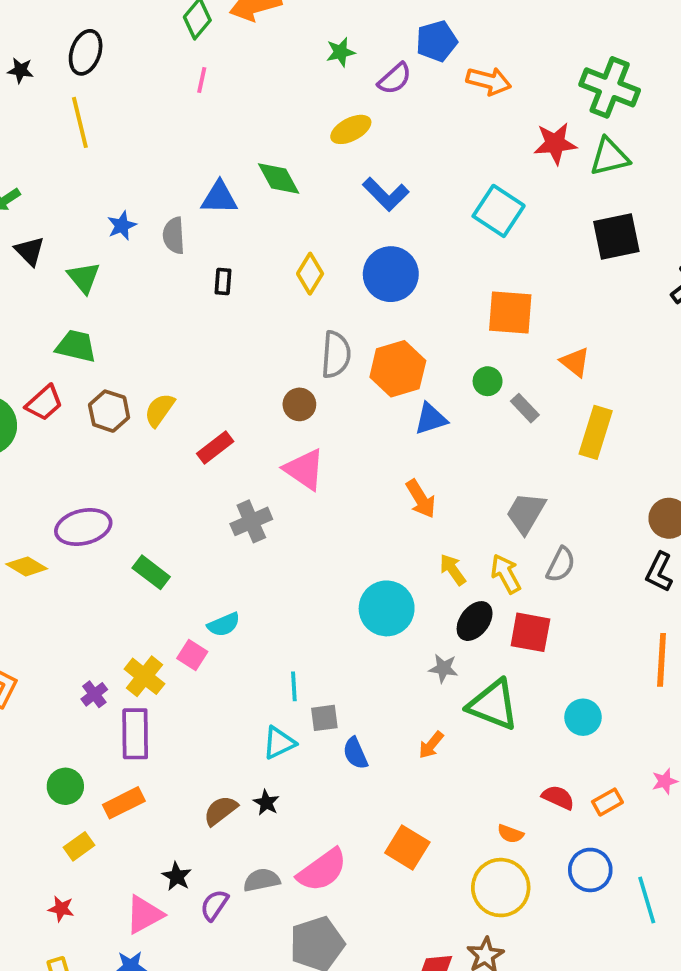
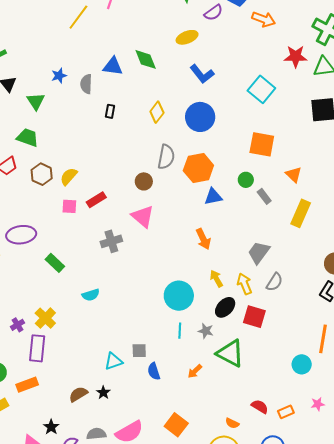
yellow line: (80, 122) -> (78, 17), moved, turned 44
pink square: (192, 655) -> (69, 206), moved, turned -35
cyan line: (294, 686) -> (180, 331), moved
cyan circle: (583, 717) -> (302, 364), moved

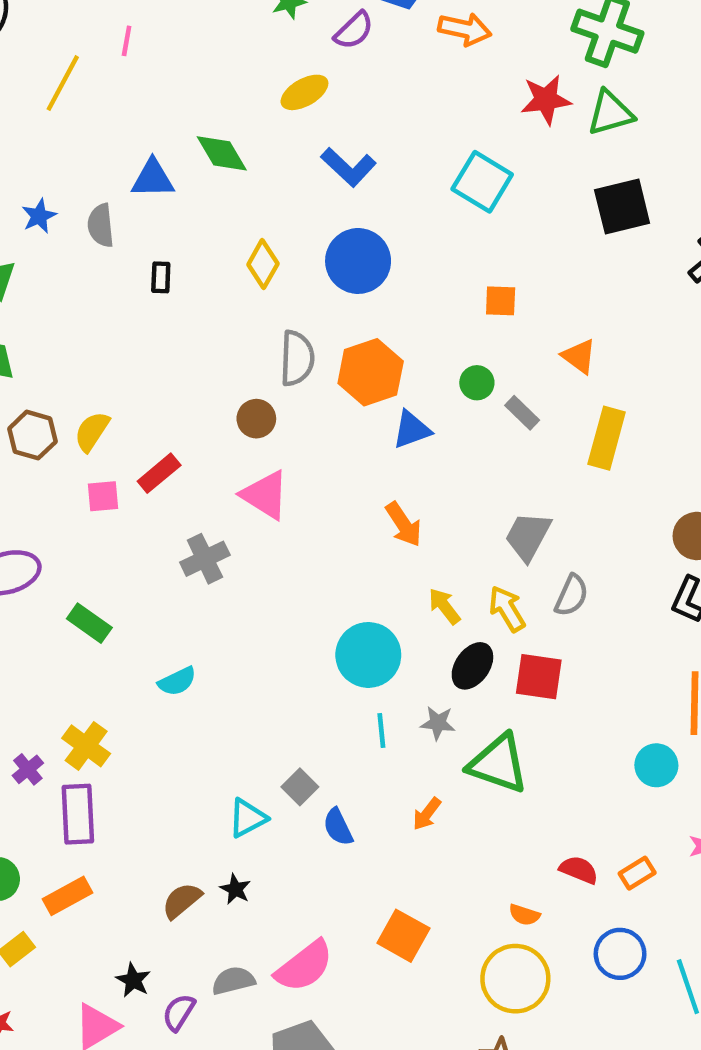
orange square: (262, 144) -> (501, 301), size x0.6
gray square: (139, 351) -> (300, 787), turned -35

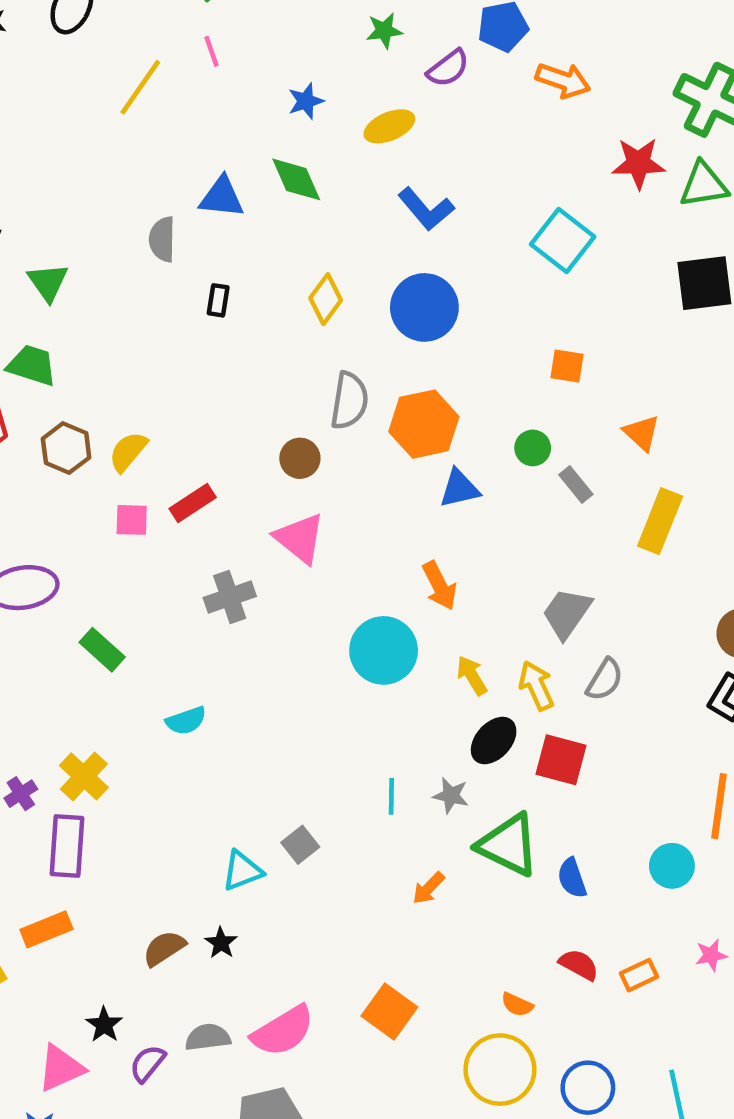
pink line: (127, 41) -> (212, 51), turned -36
blue star: (39, 216) -> (306, 101), moved
cyan circle: (368, 655) -> (384, 650), moved
blue semicircle: (338, 827) -> (572, 878), moved
blue circle: (620, 954) -> (588, 1088), moved

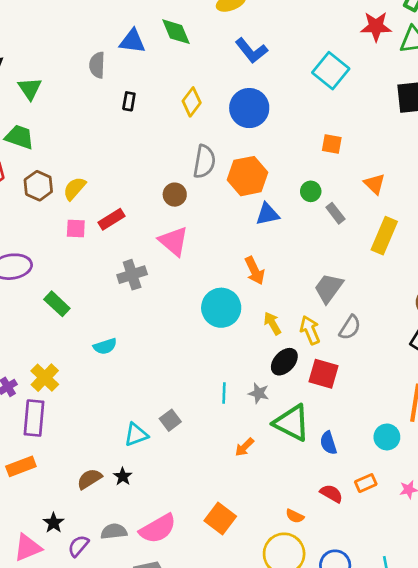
orange rectangle: (639, 975) -> (366, 483), moved

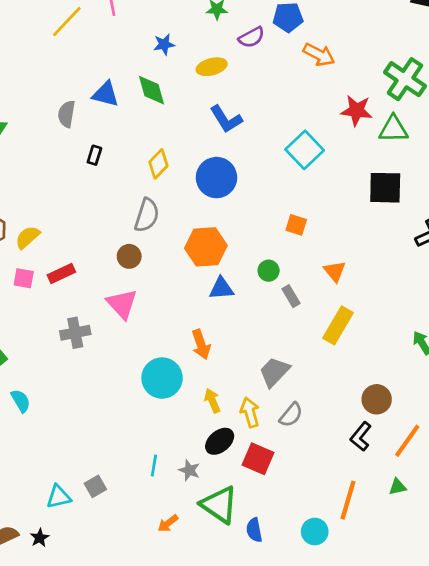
gray semicircle: (204, 162) -> (147, 215), moved
cyan semicircle: (105, 346) -> (21, 401), moved, turned -110

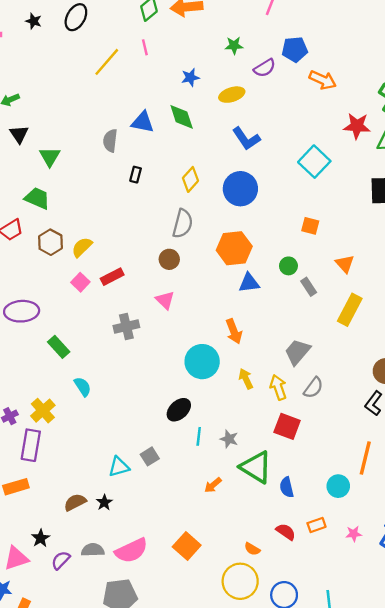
pink square: (24, 278) -> (80, 282), turned 36
pink triangle: (122, 304) -> (165, 300), size x0.7
black ellipse: (220, 441) -> (179, 410), moved

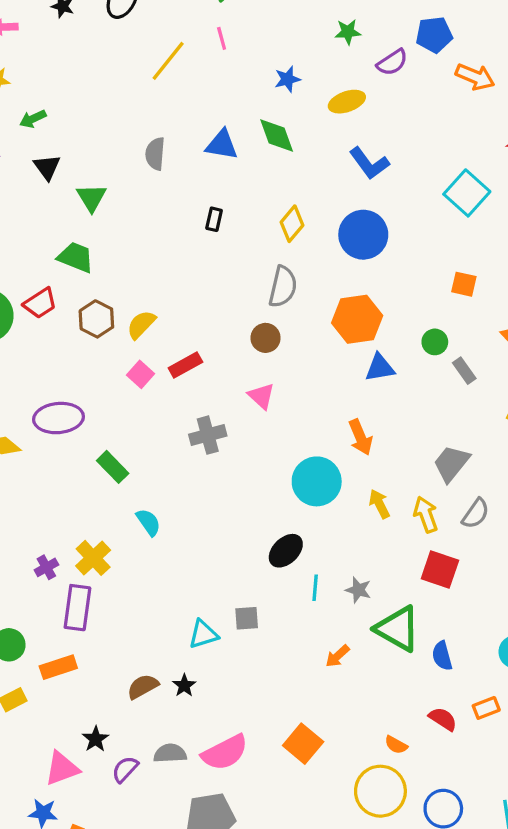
gray semicircle: (110, 141) -> (155, 154), moved
gray square: (150, 456) -> (247, 618), turned 30

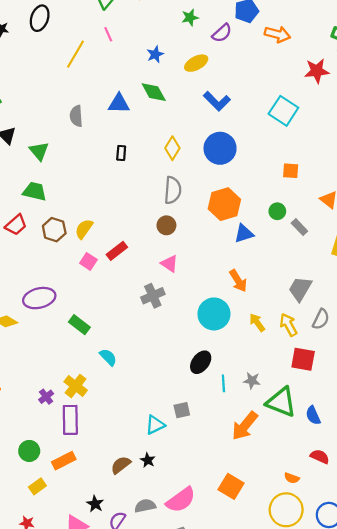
gray cross: (208, 435) -> (153, 296), moved
orange arrow: (337, 656) -> (245, 426), size x1.8

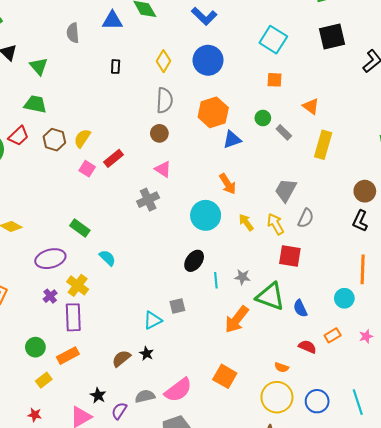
cyan square: (283, 111) -> (273, 40), moved
purple ellipse: (39, 298) -> (50, 259), moved

